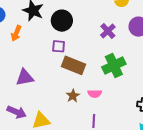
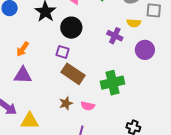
purple cross: (108, 31) -> (115, 36), moved, turned -35
orange arrow: (16, 33) -> (23, 49), moved

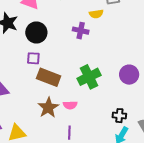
purple circle: (145, 50) -> (129, 75), moved
brown star: (66, 103) -> (48, 108), size x1.5

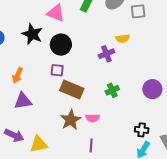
yellow semicircle: (96, 14) -> (123, 39), moved
purple cross: (81, 31) -> (106, 54), moved, turned -35
green cross: (89, 77) -> (112, 90), size x0.6

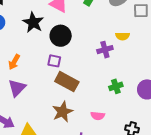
green cross: (112, 90) -> (116, 86), moved
purple triangle: (23, 101) -> (17, 88), turned -42
pink semicircle: (93, 118) -> (98, 116), moved

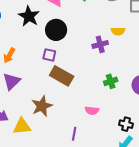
brown star: (63, 112) -> (42, 106), moved

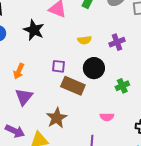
black circle: (56, 30) -> (94, 68), moved
yellow semicircle: (118, 31) -> (85, 40), moved
purple cross: (100, 44) -> (117, 42), moved

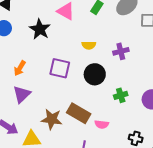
purple square: (58, 66) -> (60, 68), size x1.5
brown rectangle: (73, 86) -> (79, 113), moved
brown star: (57, 118) -> (52, 119), turned 30

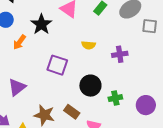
orange arrow: (20, 68) -> (19, 42), moved
black circle: (95, 74) -> (90, 86), moved
brown rectangle: (79, 113) -> (72, 112), size x0.7

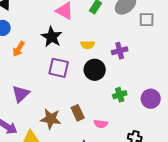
black star: (41, 24) -> (52, 37), moved
black circle: (90, 86) -> (95, 70), moved
brown rectangle: (72, 112) -> (78, 113), turned 35

